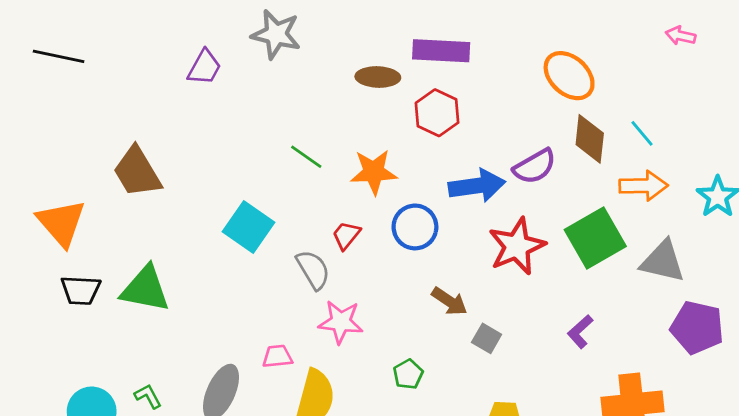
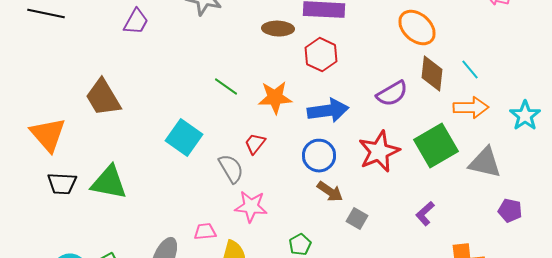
purple trapezoid: (204, 67) -> (136, 22), moved
blue arrow: (477, 186) -> (328, 111), moved
blue circle: (415, 227) -> (319, 156), moved
purple pentagon: (697, 327) -> (510, 211), size x0.6

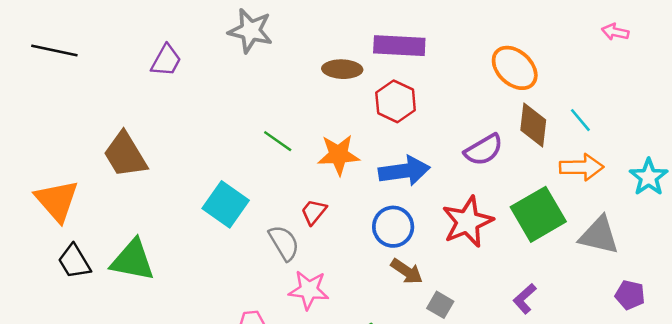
black trapezoid: (62, 184) -> (74, 261), turned 56

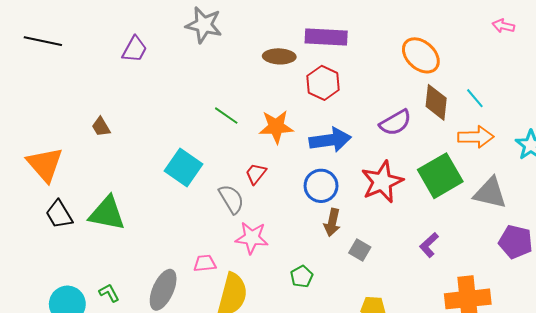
brown trapezoid: (125, 155) -> (101, 127), size x0.5
brown arrow: (407, 271) -> (332, 223), turned 68
purple pentagon: (630, 295) -> (516, 242), size x1.4

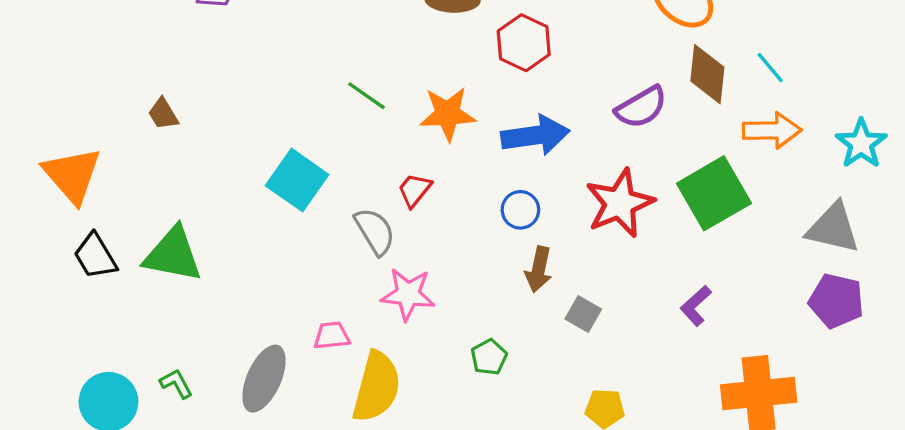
blue circle: (321, 186) -> (520, 210), size x0.7
gray triangle: (490, 193) -> (833, 228), moved

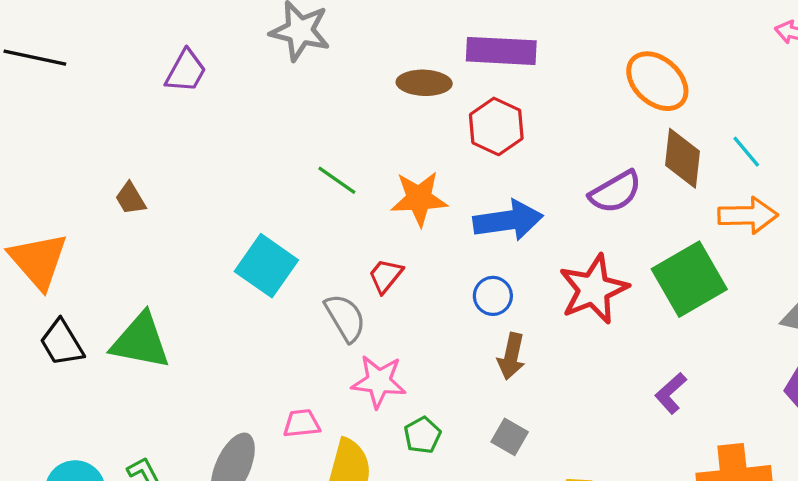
gray square: (583, 314) -> (510, 437), moved
green pentagon: (489, 357) -> (422, 435), moved

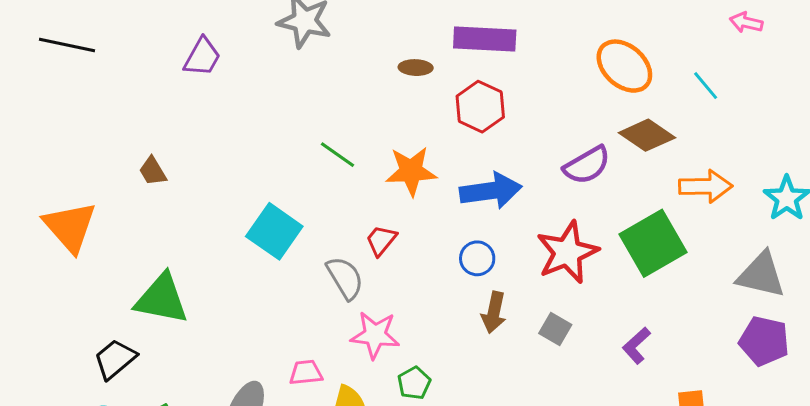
brown ellipse: (424, 83) -> (416, 68), size x0.7
cyan line: (746, 152) -> (706, 86), moved
brown diamond: (682, 158) -> (647, 135), turned -62
black trapezoid: (62, 343) -> (115, 359), moved, turned 81
gray square: (510, 437) -> (555, 329), moved

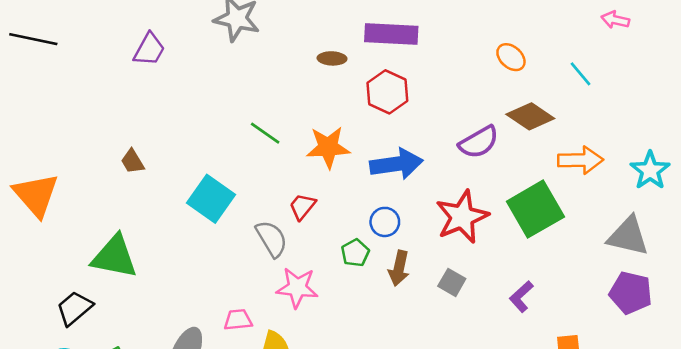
orange ellipse: (624, 66) -> (511, 57), size x0.6
brown trapezoid: (153, 171) -> (132, 161), moved
green pentagon: (414, 383) -> (355, 253), moved

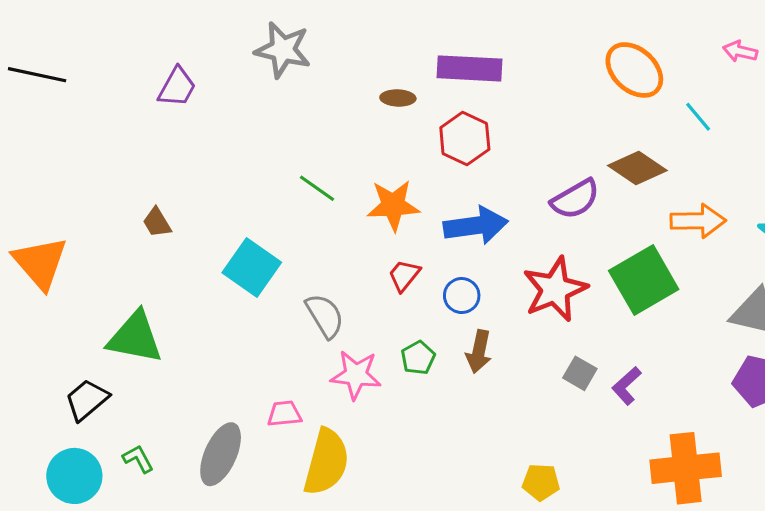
orange ellipse: (511, 57) -> (634, 70), moved, size x1.6
red trapezoid: (302, 206) -> (404, 275), moved
green pentagon: (355, 253) -> (418, 358), moved
gray square: (452, 282) -> (580, 373), moved

